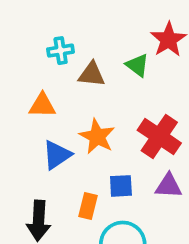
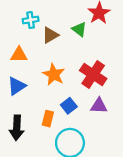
brown triangle: (92, 74) -> (50, 35), turned -36
blue triangle: (57, 155) -> (17, 86), moved
blue square: (121, 186) -> (69, 106), turned -35

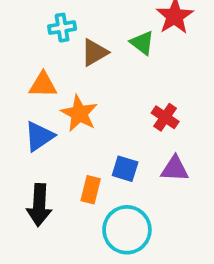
orange star: (54, 74) -> (79, 113), moved
red cross: (93, 74) -> (165, 117), size x0.6
blue square: (69, 106) -> (125, 169), turned -35

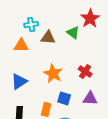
brown triangle: (95, 52) -> (48, 37), turned 35
orange triangle: (43, 85) -> (21, 45), moved
orange star: (79, 113) -> (53, 73), moved

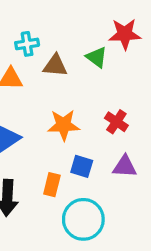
red star: (90, 18) -> (125, 34), turned 30
orange star: (53, 73) -> (64, 125), turned -30

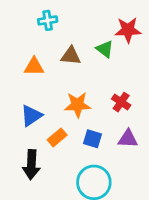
cyan cross: (27, 44) -> (48, 20), moved
orange rectangle: (52, 185) -> (57, 137), moved, turned 36

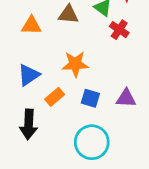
red cross: (121, 102) -> (119, 30), moved

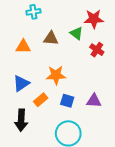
red cross: (119, 30) -> (97, 50), moved

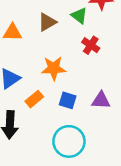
brown triangle: (51, 38) -> (47, 22), turned -35
red cross: (97, 50) -> (91, 45), moved

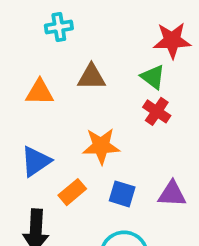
green triangle: (79, 16) -> (153, 77), moved
brown triangle: (47, 22) -> (91, 77), turned 30

